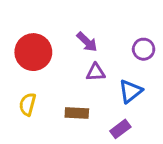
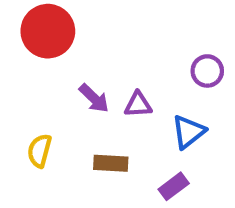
purple arrow: (87, 42) -> (94, 98), moved
red circle: (33, 52) -> (48, 31), moved

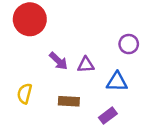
blue triangle: (188, 132) -> (117, 82), turned 40

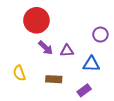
red circle: (30, 19) -> (36, 20), moved
yellow semicircle: (25, 93) -> (19, 73), turned -35

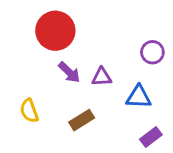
brown rectangle: (54, 79) -> (82, 120), turned -35
purple rectangle: (84, 90) -> (151, 137), moved

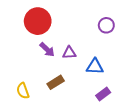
purple circle: (152, 52) -> (106, 25), moved
yellow semicircle: (29, 111) -> (23, 91), moved

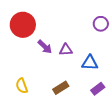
red circle: (38, 21) -> (23, 25), moved
brown rectangle: (56, 82) -> (61, 88), moved

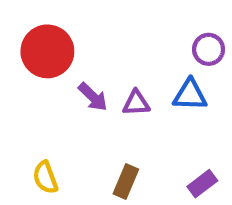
blue triangle: (90, 63) -> (190, 95), moved
brown rectangle: (61, 88) -> (126, 182), turned -35

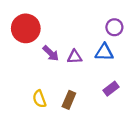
yellow semicircle: (45, 177) -> (39, 99), moved
purple rectangle: (202, 184) -> (111, 89), moved

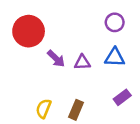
purple circle: (114, 27) -> (115, 22), moved
yellow semicircle: (39, 99) -> (44, 109), turned 42

